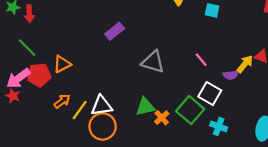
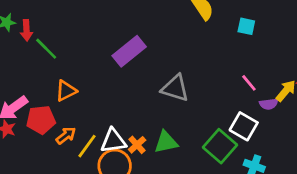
purple rectangle: (115, 31) -> (129, 51), size x1.4
green line: (27, 48) -> (46, 49), moved
pink line: (201, 60) -> (249, 83), moved
red pentagon: (39, 75) -> (41, 120), moved
orange cross: (162, 118) -> (137, 145), moved

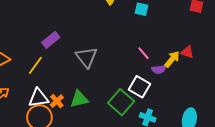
purple rectangle: (129, 51) -> (51, 40), moved, size x0.7
gray triangle: (175, 88) -> (86, 57), turned 35
yellow line: (87, 146) -> (35, 65), moved

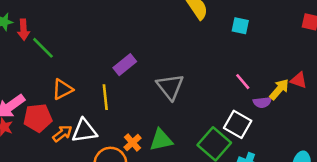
yellow line: (35, 65) -> (105, 97), turned -42
white triangle: (38, 98) -> (84, 131), moved

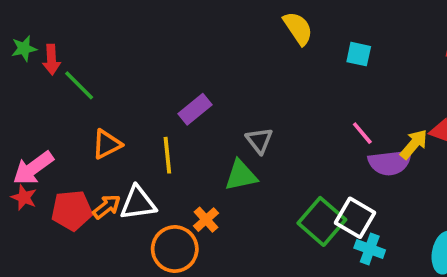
gray triangle: (170, 87) -> (259, 140), size x0.7
purple semicircle: (262, 102) -> (390, 163), size x1.6
red pentagon: (38, 118) -> (72, 210), moved
white square: (238, 124) -> (355, 218), moved
green triangle: (161, 140) -> (241, 175), moved

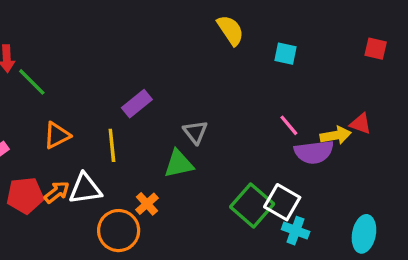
yellow arrow: (414, 144) -> (336, 135), turned 40

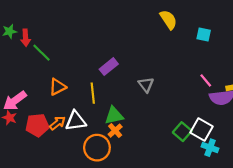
green triangle: (179, 164) -> (114, 116), moved
green square: (252, 205) -> (182, 132), size x0.7

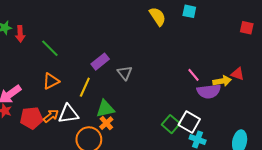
cyan square: (204, 35) -> (189, 11), moved
green line: (42, 53) -> (50, 48), moved
gray triangle: (146, 85) -> (125, 73), moved
yellow line: (93, 93) -> (85, 87), turned 30

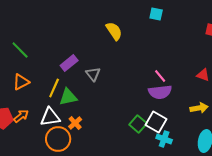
yellow semicircle: (158, 16) -> (114, 31), moved
yellow arrow: (222, 81) -> (199, 108), moved
purple semicircle: (209, 91) -> (160, 92), moved
green triangle: (105, 109) -> (68, 97), moved
white triangle: (68, 114) -> (50, 117), moved

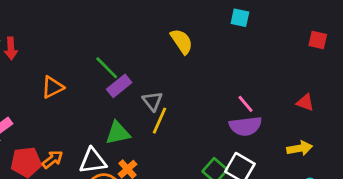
green line: (20, 50) -> (107, 68), moved
orange triangle: (21, 82) -> (53, 87), moved
yellow line: (54, 88) -> (159, 121), moved

